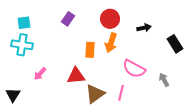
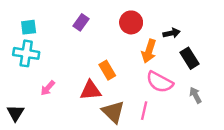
orange arrow: (111, 43) -> (149, 51), moved
black rectangle: (175, 44) -> (189, 58), moved
orange rectangle: (90, 50) -> (107, 70), moved, turned -35
brown triangle: (95, 94) -> (113, 112), turned -40

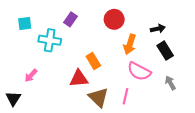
black arrow: (172, 33) -> (158, 29), moved
cyan cross: (26, 53) -> (50, 40), moved
pink arrow: (48, 88) -> (31, 76), moved

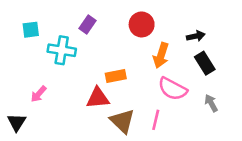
orange rectangle: (93, 61) -> (116, 76), turned -70

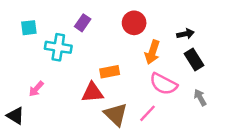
pink line: (156, 120) -> (148, 113), turned 30
black triangle: (17, 122) -> (15, 116), turned -30

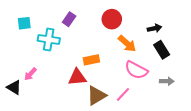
orange arrow: (152, 52) -> (127, 44), turned -66
gray arrow: (200, 97) -> (167, 81), turned 120
brown triangle: (116, 115) -> (97, 95), turned 45
black triangle: (15, 116) -> (14, 87), moved

